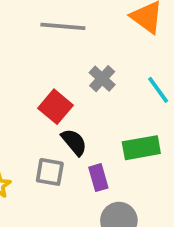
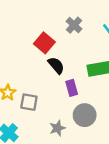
gray square: (50, 172) -> (29, 102), moved

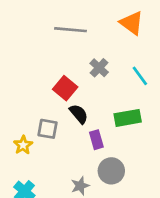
gray square: (29, 102) -> (48, 129), moved

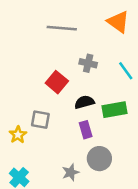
gray cross: (99, 68) -> (88, 63), turned -30
black semicircle: (79, 114) -> (84, 102), moved, turned -66

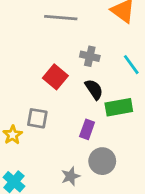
black semicircle: (84, 102) -> (94, 89), moved, turned 72
purple rectangle: (86, 130) -> (87, 129), turned 36

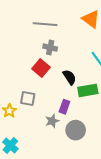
gray cross: (90, 56) -> (50, 48), moved
gray star: (71, 176) -> (52, 121), moved

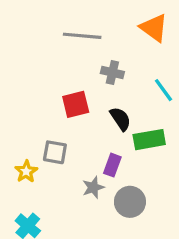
gray cross: (50, 48) -> (112, 72), moved
red square: (41, 68) -> (76, 104), turned 36

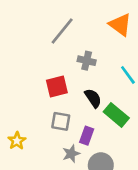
gray line: (82, 36) -> (62, 31), turned -56
green rectangle: (149, 140) -> (116, 115), turned 50
gray square: (55, 152) -> (61, 121), moved

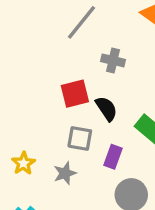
black semicircle: (93, 98) -> (106, 109), moved
gray star: (71, 154) -> (65, 173), moved

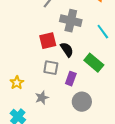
gray cross: (113, 60) -> (71, 21), size x1.5
gray star: (65, 173) -> (42, 98), moved

